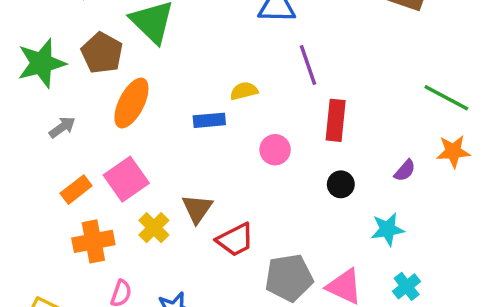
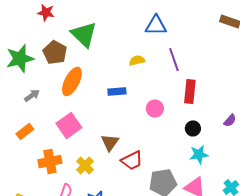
yellow semicircle: (244, 91) -> (137, 60), moved
orange rectangle: (76, 190) -> (25, 131), moved
yellow cross: (154, 228) -> (85, 165), moved
cyan star: (388, 229) -> (199, 154), moved

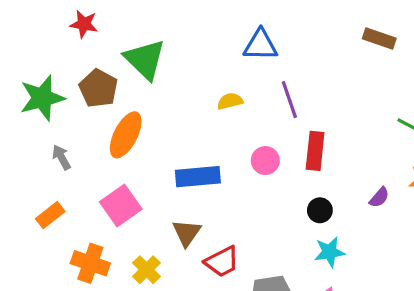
blue rectangle: (117, 91) -> (198, 177), moved, size x1.5
gray arrow: (32, 95) -> (61, 157), turned -84
pink circle: (155, 108) -> (265, 161), moved
orange cross: (50, 161) -> (90, 263), turned 30

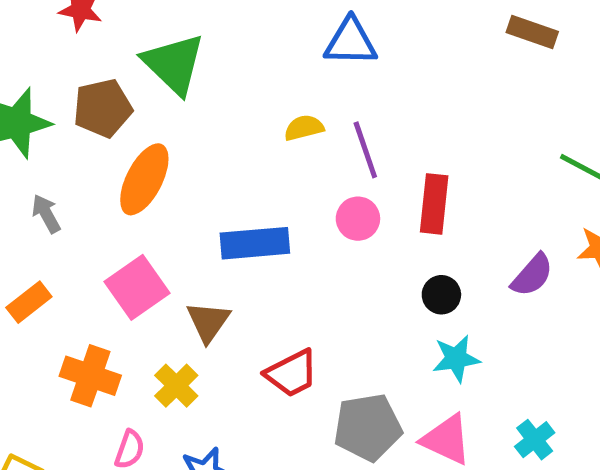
brown pentagon: (98, 88) -> (103, 108), turned 30
purple line: (289, 100) -> (365, 150), moved
purple semicircle: (379, 197) -> (532, 275), size x1.4
brown triangle: (187, 233) -> (208, 322), moved

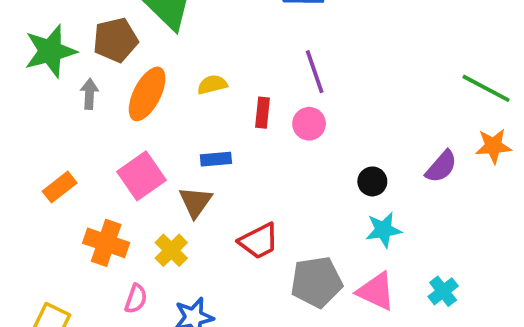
yellow semicircle: (304, 128) -> (212, 85), moved
red rectangle: (434, 204) -> (263, 113), moved, size x0.7
gray arrow: (46, 214) -> (89, 94), moved, turned 32
blue rectangle: (255, 243) -> (216, 159), moved, size x0.6

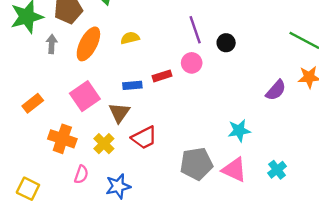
red rectangle: (263, 113) -> (162, 76), moved, turned 66
black circle: (372, 181) -> (226, 43), moved
red trapezoid: (259, 241) -> (144, 138), moved

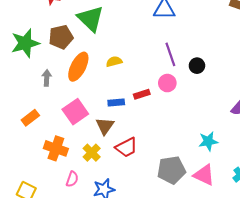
gray arrow: (52, 44) -> (47, 78), moved

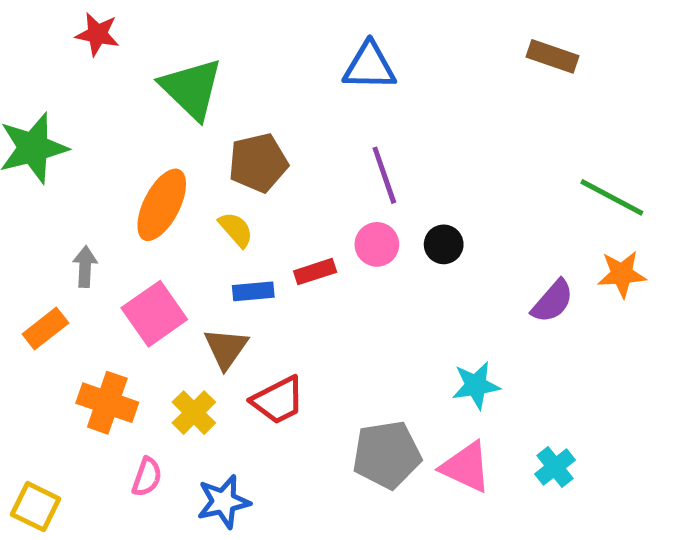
brown pentagon: (61, 37) -> (258, 163), moved
yellow semicircle: (114, 62) -> (236, 230), moved, turned 63
black circle: (197, 66) -> (444, 244), moved
gray arrow: (47, 78) -> (85, 267), moved

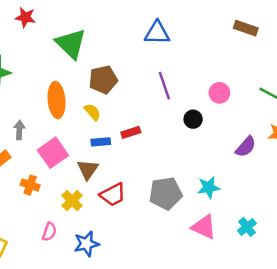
orange ellipse: (162, 205) -> (57, 100), turned -32
pink circle: (377, 244) -> (219, 93), moved
orange cross: (107, 403) -> (30, 185), moved, size x0.7
gray pentagon: (387, 455) -> (166, 193), moved

